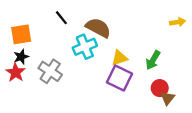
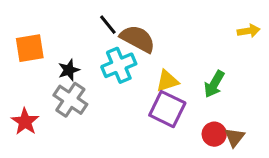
black line: (61, 18) -> (108, 25), moved
black star: (21, 57) -> (69, 70), moved
red star: (16, 72) -> (25, 122), moved
red circle: (160, 88) -> (214, 134), moved

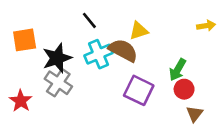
brown semicircle: (138, 39) -> (123, 50), moved
black star: (69, 70) -> (57, 58), size x1.6
yellow triangle: (167, 81) -> (139, 31), moved
red circle: (214, 134) -> (184, 89), moved

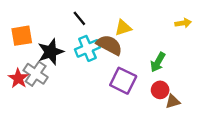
gray cross: (58, 83) -> (36, 74), moved
red circle: (184, 89) -> (160, 90), moved
red star: (21, 101) -> (18, 78), moved
brown triangle: (194, 114) -> (173, 101), turned 35

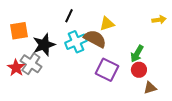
black line: (79, 18) -> (69, 16), turned 64
red circle: (160, 90) -> (139, 70), moved

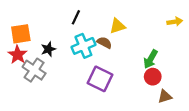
brown semicircle: (95, 39) -> (104, 43), size x0.6
black star: (44, 45) -> (48, 49), size x0.6
red star: (16, 68) -> (18, 55), moved
purple square: (107, 70) -> (100, 79), moved

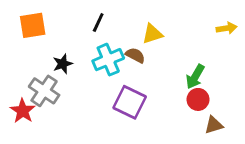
orange square: (21, 34) -> (33, 25), moved
red star: (18, 55) -> (23, 111), moved

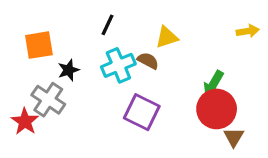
orange square: (33, 25) -> (39, 45), moved
red circle: (198, 99) -> (217, 109), size x1.6
brown triangle: (214, 125) -> (234, 137), turned -42

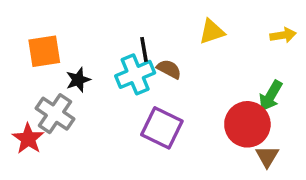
black line: (107, 25) -> (144, 49), moved, turned -35
yellow triangle: (167, 37) -> (212, 32), moved
green arrow: (213, 84) -> (271, 96), moved

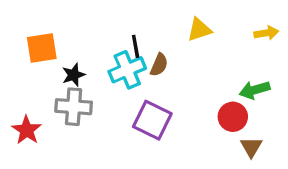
brown semicircle: (169, 69) -> (159, 65), turned 85
green arrow: (271, 96) -> (255, 90), turned 44
gray cross: (55, 114) -> (74, 107), moved, turned -30
red circle: (247, 124) -> (233, 117), size x0.7

